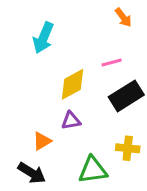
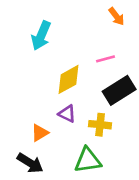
purple triangle: (71, 121) -> (67, 114), turned 36
yellow cross: (128, 148) -> (100, 125), moved

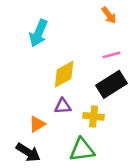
pink line: (105, 59) -> (111, 55), moved
purple triangle: (67, 114) -> (63, 106), turned -30

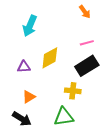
purple triangle: (63, 106) -> (24, 67), moved

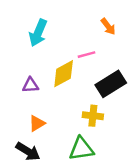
orange arrow: (85, 12) -> (108, 27), moved
pink line: (87, 43) -> (87, 55), moved

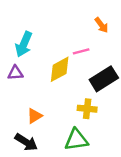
cyan arrow: (38, 33) -> (24, 44), moved
purple triangle: (30, 85) -> (15, 73), moved

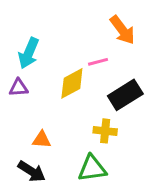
orange arrow: (101, 25) -> (122, 30), size x1.5
orange triangle: (35, 116) -> (42, 140), turned 35

